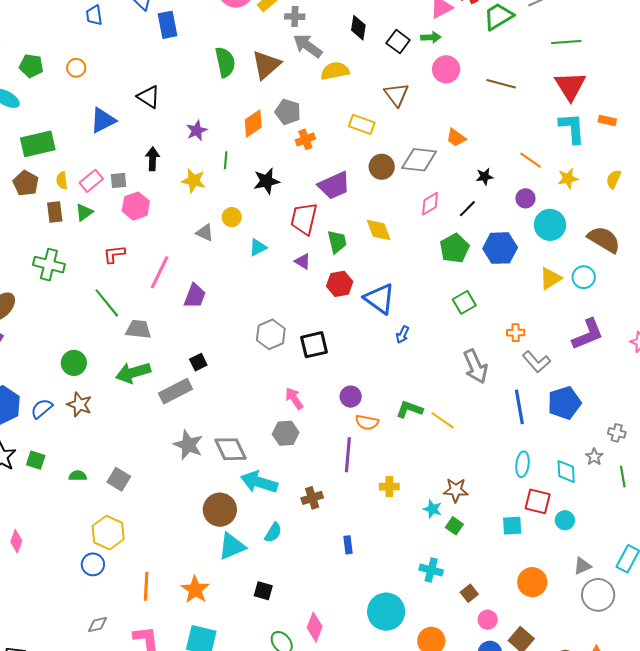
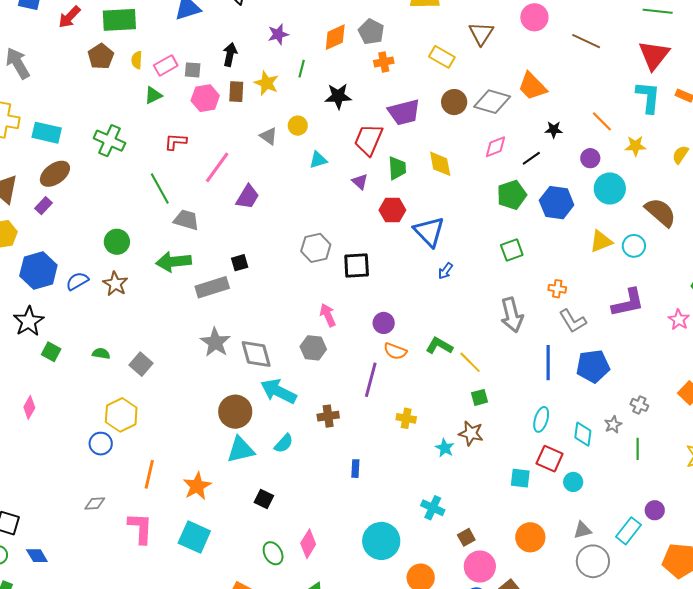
orange trapezoid: (456, 138) -> (532, 86), size x1.5
brown rectangle: (55, 212) -> (236, 92), moved
green square: (36, 460) -> (51, 352), moved
green square: (454, 526) -> (479, 397), moved, turned 30
pink circle: (488, 620) -> (480, 566), size x1.6

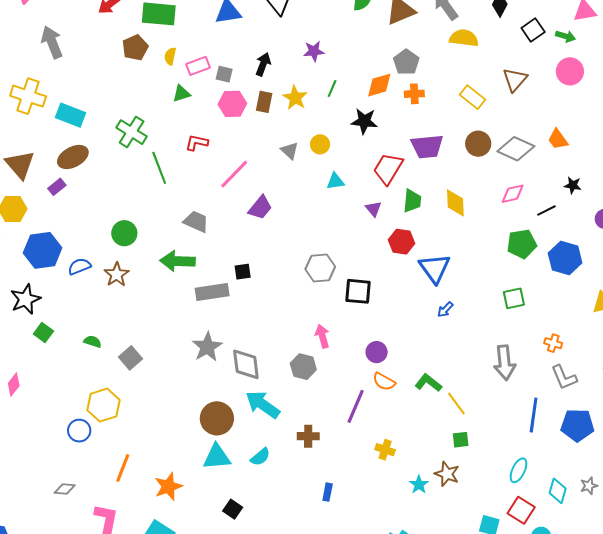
orange diamond: (335, 37) -> (379, 85), moved
orange trapezoid: (532, 86) -> (558, 139), size x0.7
green line: (160, 188) -> (159, 168), moved

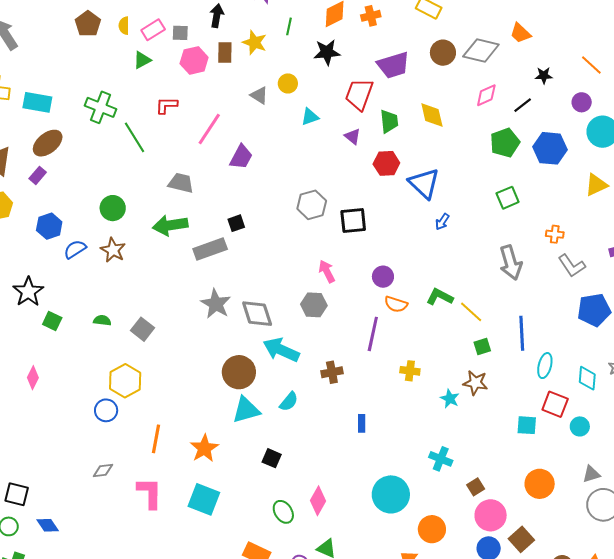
blue hexagon: (43, 250) -> (49, 226), moved, size x0.7
blue line: (534, 415) -> (522, 333), moved

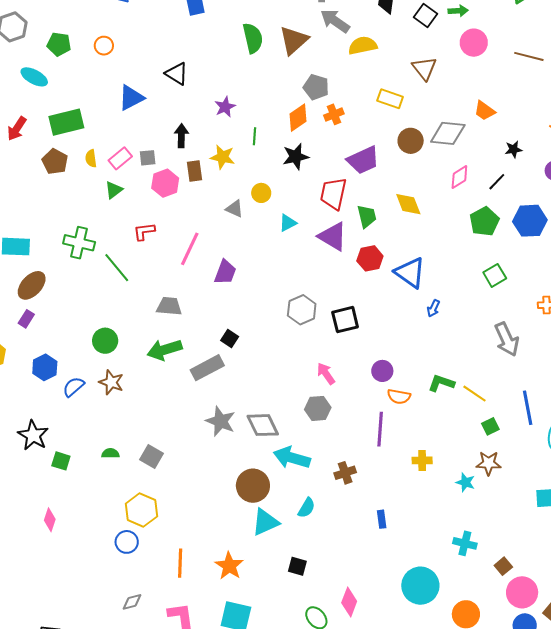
purple triangle: (353, 136) -> (333, 236), size x1.8
black square: (236, 223) -> (230, 338), turned -30

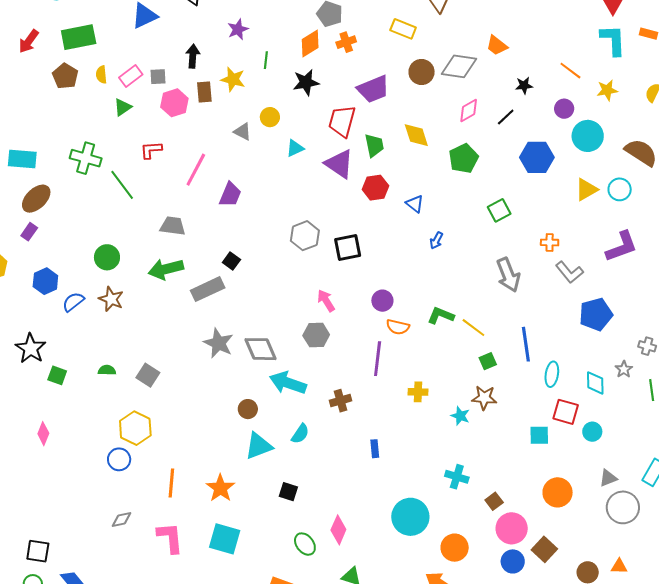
green pentagon: (484, 221) -> (464, 158), moved
blue triangle: (410, 273) -> (415, 204), size x0.6
brown circle: (253, 486) -> (248, 409), size x0.6

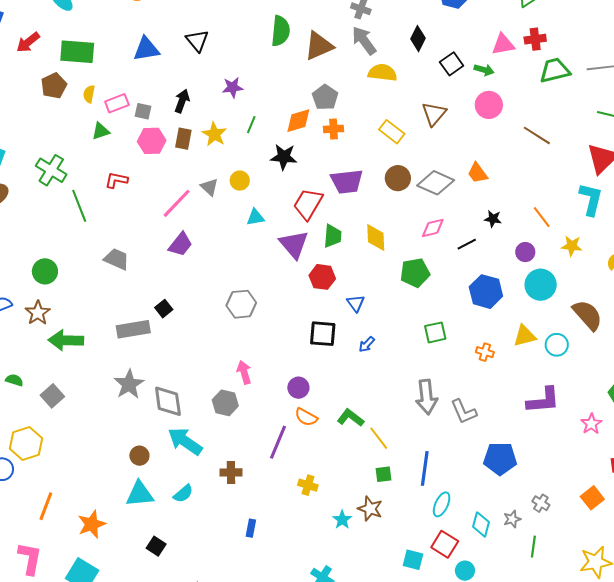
pink line: (196, 170) -> (177, 203), moved
orange cross: (550, 242) -> (485, 352), moved
black square: (348, 247) -> (323, 334), moved
green arrow: (166, 269) -> (66, 340), moved
gray L-shape: (569, 272) -> (464, 412), moved

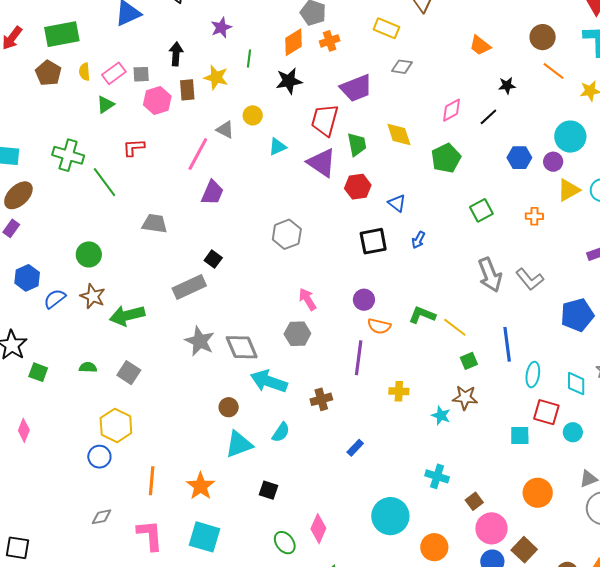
brown circle: (398, 178) -> (543, 37), moved
gray diamond: (436, 183) -> (402, 67), moved, size x0.6
purple circle: (525, 252) -> (553, 162), moved
blue hexagon: (486, 292) -> (519, 158), size x0.7
blue rectangle: (251, 528) -> (355, 448), turned 48

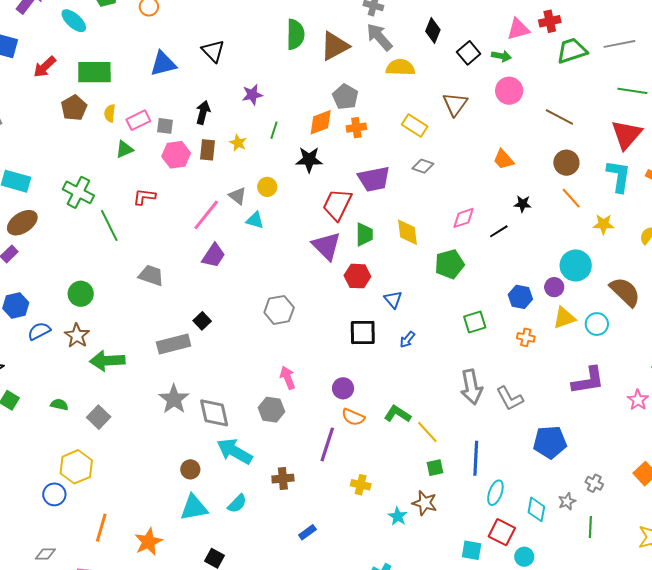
yellow star: (216, 77) -> (238, 143), size x0.7
cyan triangle: (278, 147) -> (255, 220), moved, turned 30
blue hexagon: (519, 158) -> (520, 297), moved

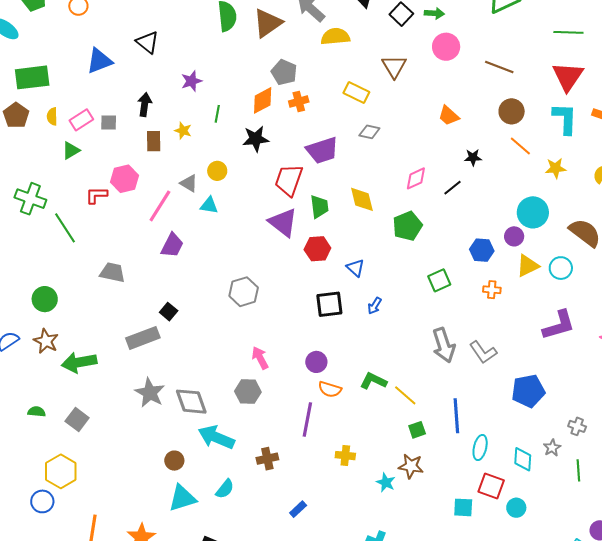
pink hexagon: (176, 155) -> (125, 179), moved

